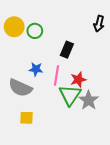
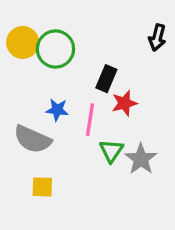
green circle: (35, 31) -> (55, 49), size x1.5
red star: (78, 80) -> (124, 103), moved
green triangle: (70, 95) -> (111, 151), size x0.7

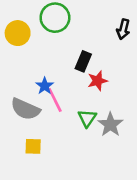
green circle: (55, 49) -> (55, 18), moved
blue star: (57, 110) -> (45, 86), turned 30
pink line: (90, 120) -> (55, 100), moved, turned -35

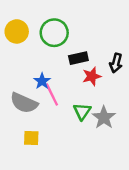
green circle: (55, 18) -> (54, 33), moved
black arrow: (123, 29) -> (116, 63), moved
black rectangle: (83, 61) -> (78, 58), turned 54

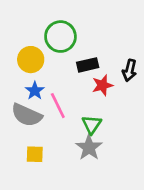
yellow circle: (17, 31) -> (31, 60), moved
blue star: (42, 81) -> (35, 91), moved
gray star: (104, 117) -> (89, 148), moved

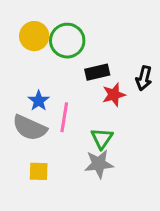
yellow circle: (31, 60) -> (34, 36), moved
pink line: (58, 106) -> (64, 117), turned 35
gray star: (89, 148) -> (99, 164), turned 30

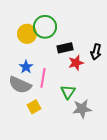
yellow circle: (34, 36) -> (27, 34), moved
gray star: (99, 164) -> (82, 109), moved
yellow square: (39, 171) -> (34, 107), moved, turned -32

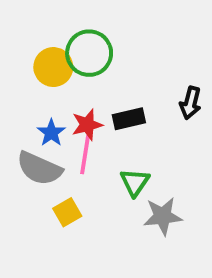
black rectangle: (65, 48) -> (129, 119), moved
red star: (76, 63) -> (87, 125), moved

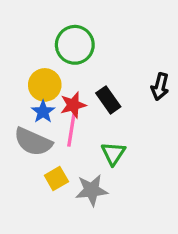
yellow circle: (53, 67) -> (45, 85), moved
black rectangle: (129, 119) -> (108, 100), turned 68
gray star: (163, 216) -> (92, 190), moved

